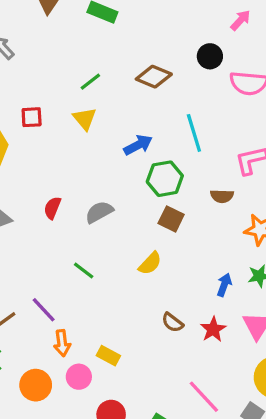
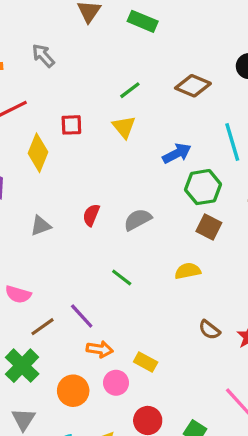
yellow semicircle: (150, 263) -> (188, 271), turned -145
orange arrow: (62, 343) -> (100, 349), turned -75

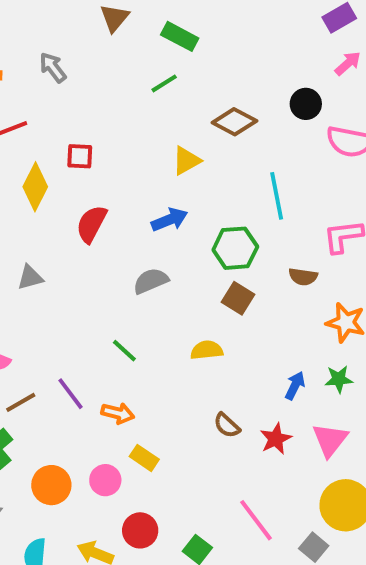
green line: (130, 90) -> (164, 83), moved
yellow triangle: (124, 127) -> (186, 161), moved, turned 35
blue arrow: (177, 153) -> (169, 220), moved
red semicircle: (91, 215) -> (91, 224), moved, size x1.4
orange arrow: (100, 349) -> (118, 413), moved

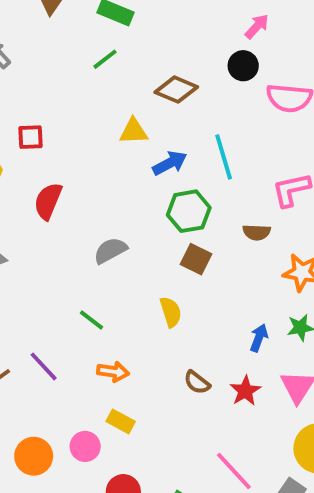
pink arrow: (348, 63) -> (257, 26), moved
yellow triangle: (186, 161) -> (134, 131), turned 32
blue arrow: (169, 220) -> (170, 163), moved
yellow semicircle: (207, 350) -> (171, 312), turned 84
orange arrow: (118, 413) -> (113, 372), moved

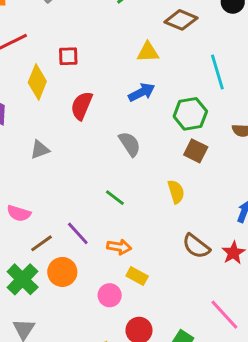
blue arrow: (170, 163) -> (142, 92), moved
gray semicircle: (110, 250) -> (130, 144), turned 85
orange arrow: (113, 372) -> (119, 247), moved
brown semicircle: (197, 382) -> (196, 246), size x1.4
orange circle: (34, 456) -> (62, 272), moved

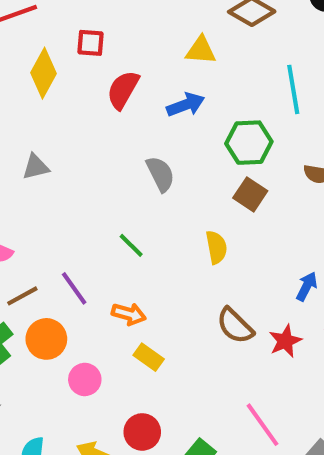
red semicircle: (82, 106) -> (123, 90), moved
pink circle: (110, 295) -> (85, 379), moved

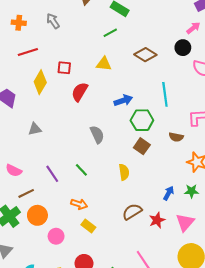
yellow triangle: (201, 50) -> (104, 64), moved
blue arrow: (186, 105) -> (123, 100), moved
purple line: (74, 288) -> (52, 174), moved
brown semicircle: (235, 326) -> (132, 212), turned 102

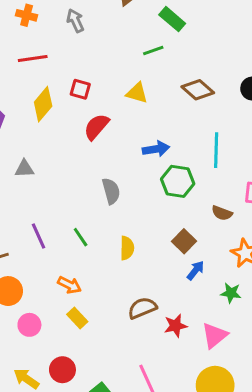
brown square: (142, 146) -> (184, 241), moved
yellow semicircle: (124, 172) -> (127, 248), moved
blue arrow: (169, 193) -> (196, 270), moved

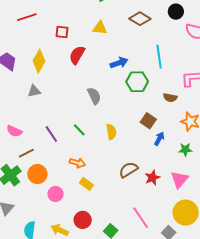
yellow diamond: (43, 104) -> (39, 61), moved

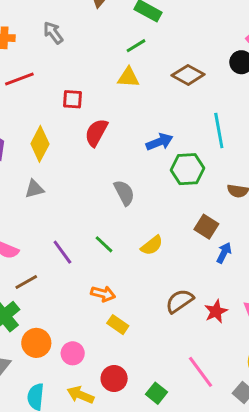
yellow triangle: (100, 28) -> (128, 77), moved
yellow semicircle: (111, 132) -> (152, 245), turned 63
orange circle: (37, 174) -> (36, 343), moved
pink circle: (56, 194) -> (73, 353), moved

